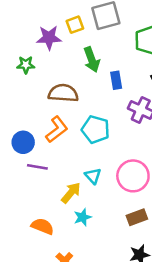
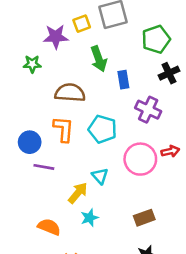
orange L-shape: (57, 129) -> (63, 129), turned -48
pink circle: (133, 176) -> (140, 159), moved

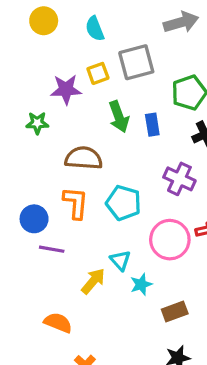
blue rectangle: (123, 80) -> (152, 125), moved
cyan star: (90, 218) -> (141, 284), moved

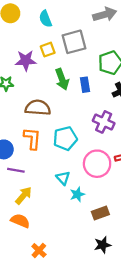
cyan pentagon: (124, 203) -> (65, 138), turned -30
yellow arrow: (93, 281) -> (24, 196), moved

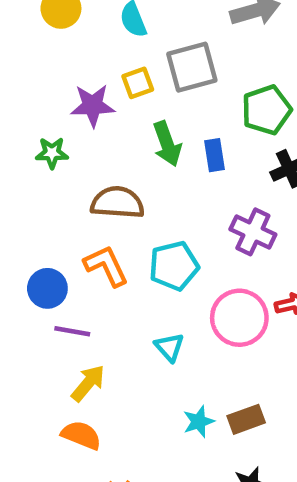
orange L-shape: (32, 138) -> (106, 266), turned -30
cyan star: (77, 194) -> (199, 422), moved

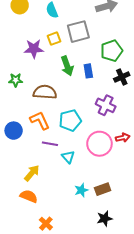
green star: (52, 153) -> (16, 80), moved
purple line: (72, 331) -> (50, 144), moved

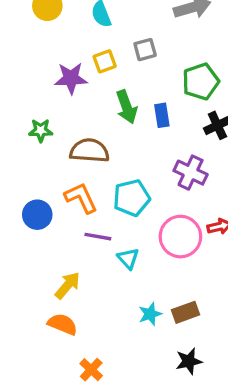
gray square: (78, 32) -> (145, 50), size x0.6

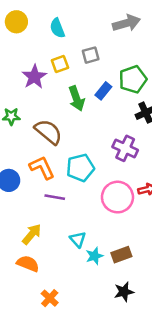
purple star: (71, 78) -> (34, 77), turned -30
blue rectangle: (162, 115) -> (103, 91), moved, turned 48
brown semicircle: (89, 151) -> (48, 132), turned 36
cyan triangle: (128, 258) -> (78, 239), moved

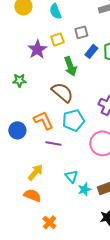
blue rectangle: (103, 91) -> (91, 51), moved
brown semicircle: (48, 132) -> (62, 92), moved

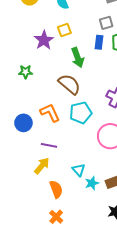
gray square: (81, 32) -> (106, 23), moved
blue rectangle: (91, 51) -> (99, 42), turned -32
purple line: (53, 143) -> (49, 145), moved
orange semicircle: (32, 195) -> (56, 189), moved, turned 48

